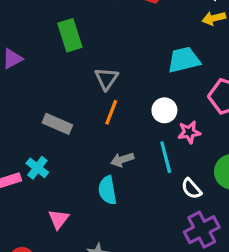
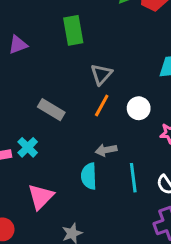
white circle: (164, 110) -> (139, 108), moved
cyan line: (166, 157) -> (133, 178), moved
pink triangle: (58, 219) -> (41, 197), size x1.4

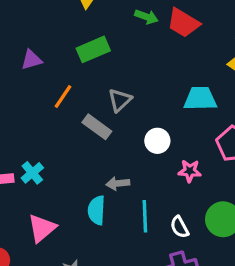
green rectangle: (73, 30) -> (93, 49), turned 72
orange line: (102, 105) -> (63, 96), moved
gray rectangle: (51, 110) -> (97, 127), moved

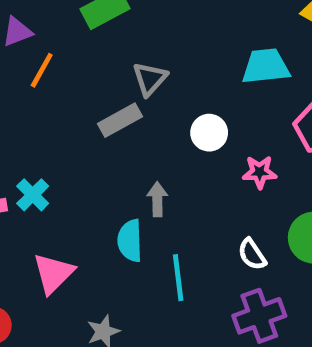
orange line: (63, 96) -> (42, 70), moved
gray rectangle: (97, 127) -> (120, 120), turned -60
gray arrow: (118, 183) -> (157, 199), turned 100
cyan line: (145, 216) -> (178, 278), moved

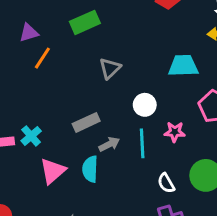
gray rectangle: (120, 120) -> (86, 122), moved
gray arrow: (157, 199) -> (109, 144), turned 60
pink triangle: (53, 273) -> (53, 171), moved
cyan line: (178, 278) -> (142, 143), moved

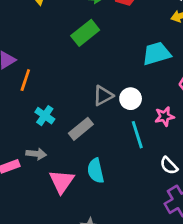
green rectangle: (85, 22) -> (85, 33), moved
gray triangle: (110, 68) -> (103, 96), moved, turned 30
cyan cross: (31, 136) -> (45, 116), moved
gray arrow: (109, 144) -> (36, 154), moved, turned 48

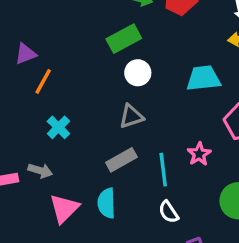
white circle: (131, 99) -> (138, 73), moved
pink star: (164, 116) -> (199, 154), turned -30
gray rectangle: (81, 129) -> (121, 160), moved
white semicircle: (169, 166) -> (169, 212), moved

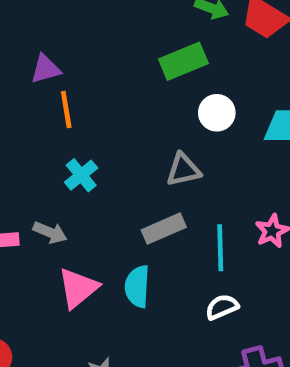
white circle: (138, 73) -> (217, 113), moved
orange line: (43, 81) -> (66, 109), turned -44
white semicircle: (169, 212) -> (222, 307), turned 95

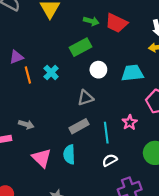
cyan cross: (81, 175) -> (51, 72), moved
gray arrow: (50, 232) -> (26, 124), moved
pink triangle: (78, 288) -> (42, 158), turned -30

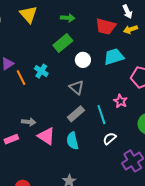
red trapezoid: (116, 23) -> (106, 27), moved
gray triangle: (85, 98) -> (76, 87), turned -49
pink triangle: (42, 158) -> (46, 136), moved

